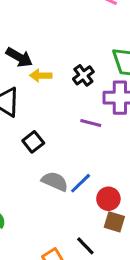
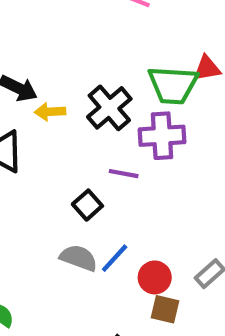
black cross: (83, 75) -> (109, 108), size x1.5
black square: (33, 142) -> (87, 205), moved

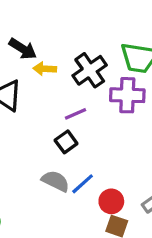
purple line: (124, 174) -> (75, 114), moved, turned -40

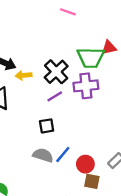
purple line: (75, 114) -> (55, 96), moved
black square: (66, 142) -> (47, 126), turned 35

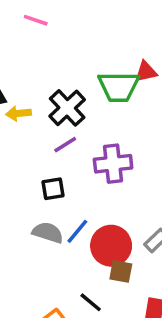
pink line: (68, 12) -> (36, 20), moved
purple cross: (86, 86) -> (113, 164), moved
red circle: (85, 164) -> (111, 246), size x1.5

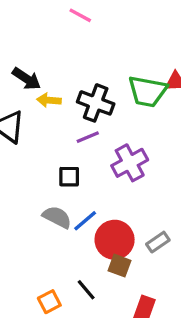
black cross: (67, 108) -> (96, 103), turned -36
purple cross: (113, 164) -> (130, 163), turned -32

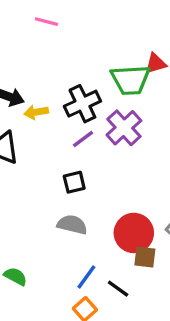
black cross: (96, 103) -> (82, 104), turned -32
purple cross: (130, 163) -> (124, 128), moved
blue line: (85, 221) -> (86, 277), moved

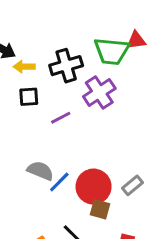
purple line: (83, 139) -> (61, 118), moved
black square: (74, 182) -> (29, 97), moved
blue line: (86, 277) -> (59, 182), moved

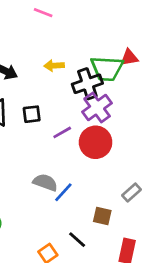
black cross: (66, 66) -> (87, 84), moved
yellow arrow: (24, 67) -> (54, 66), moved
red circle: (94, 187) -> (96, 142), moved

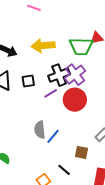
yellow arrow: (54, 66) -> (43, 46), size x1.6
black cross: (87, 84) -> (59, 75), moved
gray semicircle: (45, 182) -> (40, 130), turned -114

